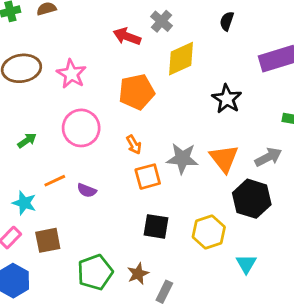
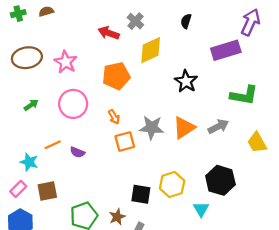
green arrow: (27, 140) -> (31, 105), moved
orange triangle: (224, 158) -> (184, 128), turned 35
black hexagon: (252, 199) -> (220, 180), moved
black square: (156, 226) -> (141, 194), moved

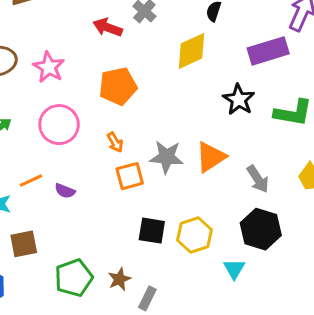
yellow diamond: (151, 50) -> (192, 51), moved
black star: (186, 81) -> (239, 100), moved
gray arrow: (218, 126) -> (258, 179), moved, turned 84
black square: (141, 194) -> (152, 231), moved

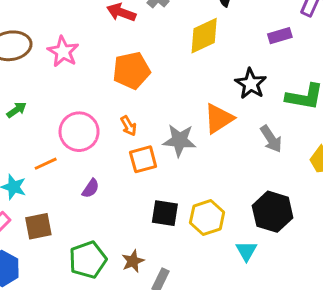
purple rectangle: (268, 51) -> (280, 36), size x0.6
pink circle: (59, 125) -> (79, 132), moved
orange triangle: (211, 157) -> (219, 119), moved
gray arrow: (258, 179) -> (271, 139), moved
purple semicircle: (65, 191) -> (91, 188), moved, turned -78

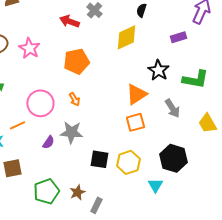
gray star: (179, 140) -> (71, 132), moved
orange square: (143, 159) -> (135, 122), moved

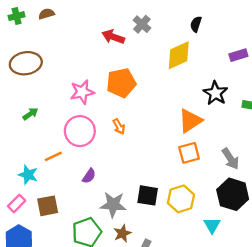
pink star: (29, 48) -> (82, 92), moved, turned 30
gray arrow: (172, 108) -> (230, 159), moved
gray star: (71, 132) -> (113, 205), moved

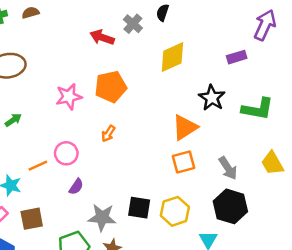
black semicircle: (196, 24) -> (163, 13), moved
orange arrow: (119, 126) -> (108, 134), turned 63
pink circle: (80, 131) -> (66, 153), moved, size x0.7

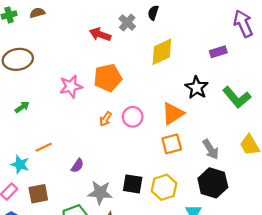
purple arrow: (265, 25) -> (243, 24), turned -48
green L-shape: (258, 109) -> (237, 97), turned 40
pink circle: (66, 153) -> (133, 117), moved

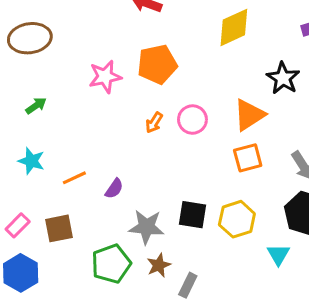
orange line: (44, 147) -> (74, 178), moved
cyan star: (20, 164) -> (31, 161), moved

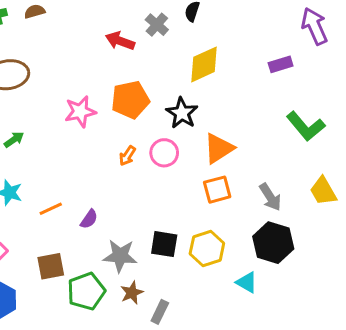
black star: (283, 78) -> (182, 113), moved
brown square: (59, 228) -> (51, 266), moved
cyan triangle: (278, 255) -> (247, 282), turned -30

